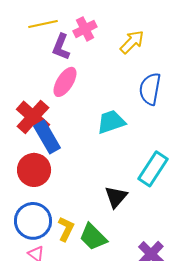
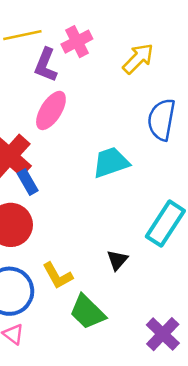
blue rectangle: (47, 137) -> (28, 182), size x0.6
black triangle: (116, 197) -> (117, 260), size x0.7
yellow L-shape: (66, 229) -> (57, 276), moved, turned 125

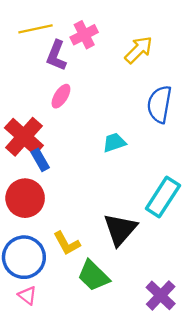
pink ellipse: (51, 110) -> (61, 96), size x0.7
cyan trapezoid: (111, 162) -> (114, 142), size x0.7
black triangle: (117, 260) -> (120, 229), size x1.8

